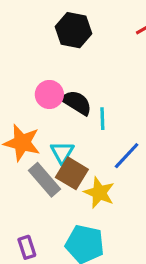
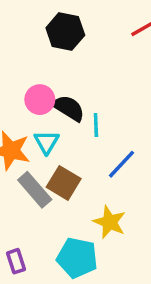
cyan triangle: (62, 152) -> (47, 142), moved
yellow star: (99, 193) -> (110, 222), moved

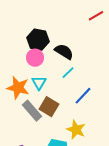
black hexagon: (65, 31) -> (38, 40), moved
black semicircle: (69, 108) -> (64, 52), moved
cyan line: (96, 125) -> (68, 73), turned 48

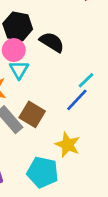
cyan line: (68, 73) -> (86, 80), moved
cyan triangle: (39, 83) -> (19, 70), moved

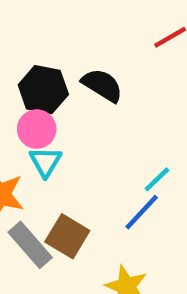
black semicircle: (52, 42) -> (102, 85), moved

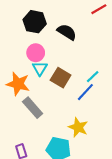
black hexagon: (43, 90) -> (35, 22), moved
brown square: (67, 236) -> (61, 78), moved

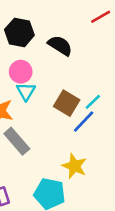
brown square: (61, 78) -> (67, 103), moved

